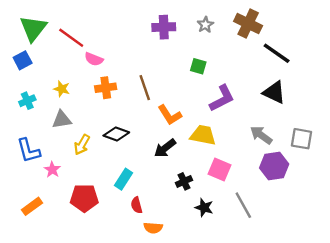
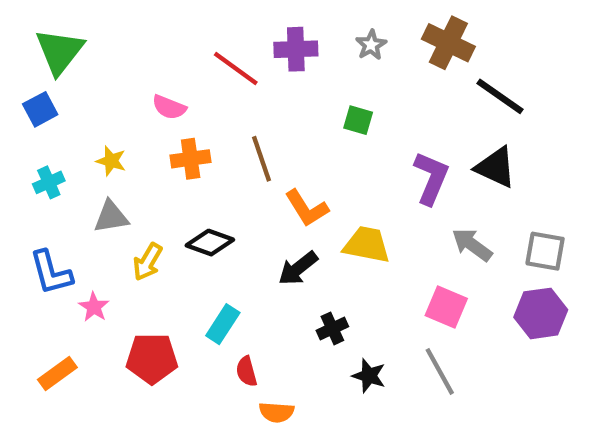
red line: (71, 38) -> (236, 69), moved
purple L-shape: (222, 98) -> (431, 178), moved, turned -40
purple hexagon: (274, 166) -> (541, 313), moved
pink square: (220, 170) -> (446, 307), moved

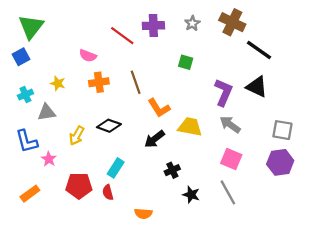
gray triangle: (111, 217) -> (47, 112), moved
gray arrow: (472, 245) -> (230, 125), moved
red semicircle: (246, 371) -> (108, 192), moved

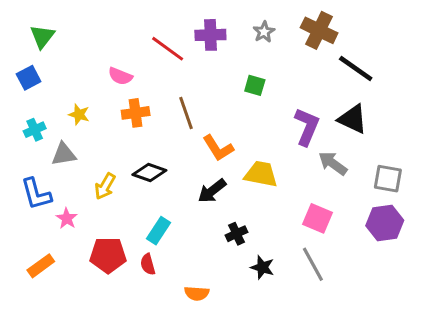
green triangle: (31, 27) -> (42, 36), size x0.7
gray arrow: (230, 125) -> (333, 163), moved

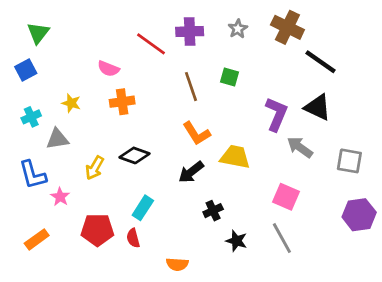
brown line: (186, 113) -> (191, 87), moved
purple hexagon: (385, 223) -> (359, 215), moved

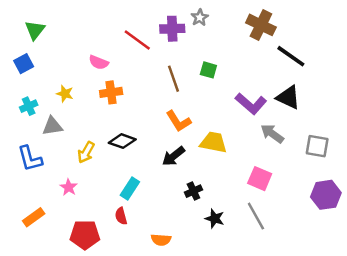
gray star: (238, 29) -> (200, 17), moved
purple L-shape: (276, 114) -> (251, 104), turned 108
pink star: (60, 197) -> (69, 187), moved
red pentagon: (97, 230) -> (85, 235), moved

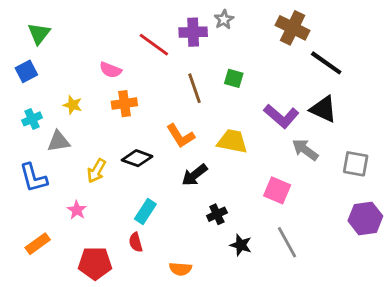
orange L-shape: (178, 121) -> (180, 136), moved
yellow trapezoid: (213, 142) -> (232, 141), moved
pink square: (260, 179) -> (277, 190), moved

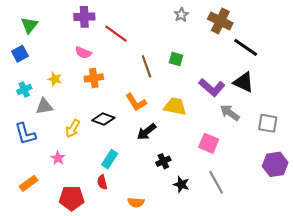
gray star: (224, 20) -> (181, 15), moved
purple cross: (193, 32) -> (84, 17), moved

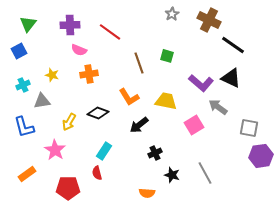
purple cross: (84, 17) -> (70, 25), moved
gray square: (268, 123) -> (249, 128), moved
pink square: (209, 143) -> (194, 125), moved, turned 36
pink star: (58, 158) -> (55, 150), size x1.5
orange semicircle: (136, 202) -> (147, 193), moved

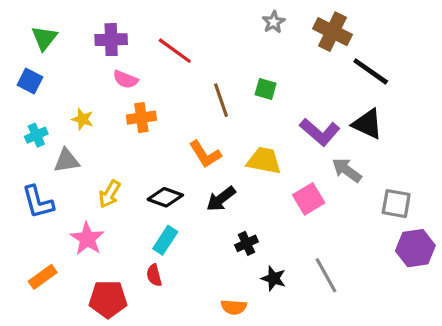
blue square: (19, 51) -> (30, 81), turned -35
black diamond: (98, 113) -> (165, 197), moved

